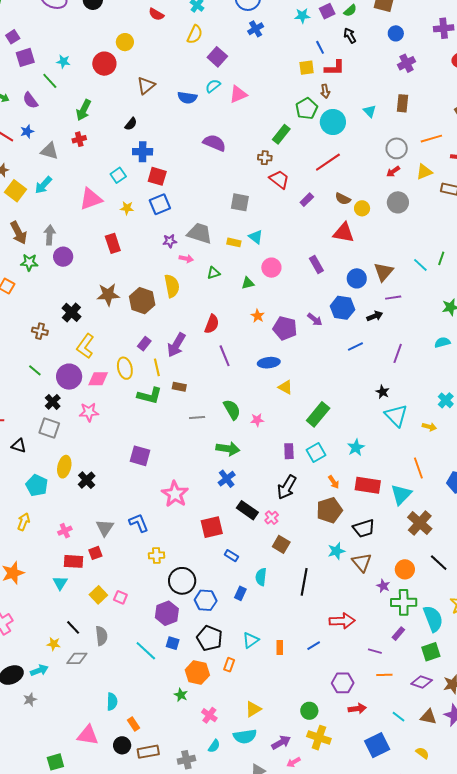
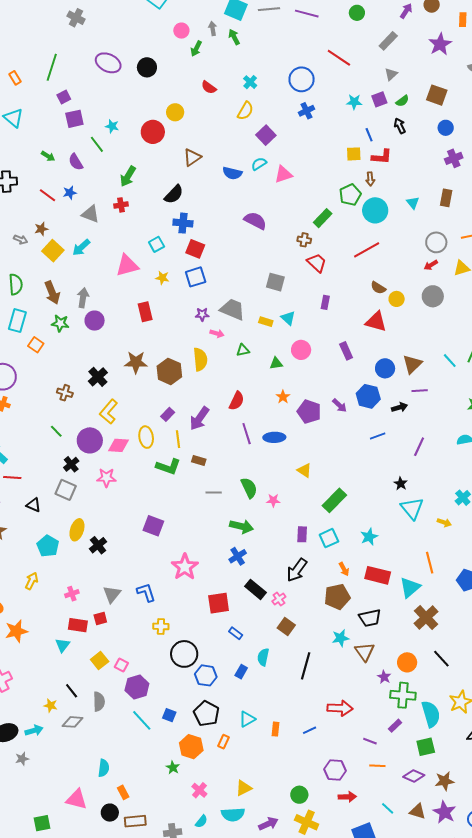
black semicircle: (131, 124) -> (174, 194), size x1.5
purple rectangle: (307, 200) -> (325, 302), moved, turned -40
blue ellipse: (269, 363) -> (274, 437), moved
purple hexagon: (167, 613) -> (137, 687), moved

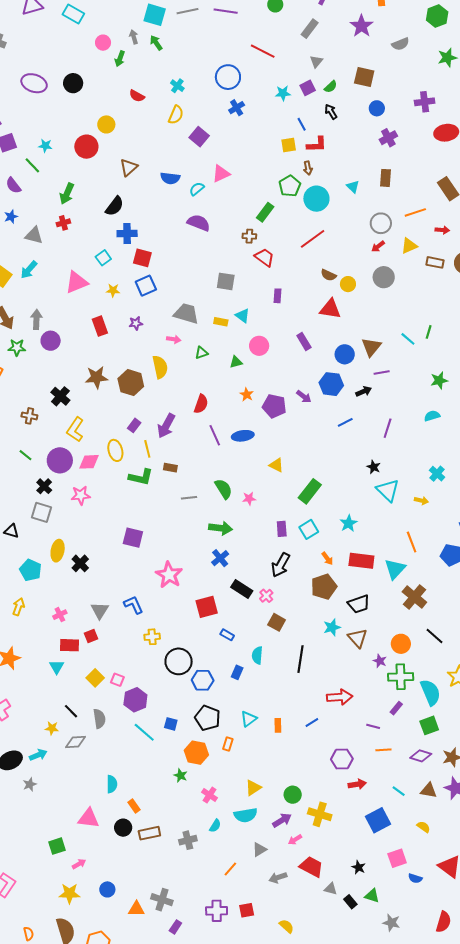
cyan semicircle: (259, 164) -> (197, 189), moved
purple star: (202, 314) -> (136, 323), moved
green circle: (299, 795) -> (293, 795), moved

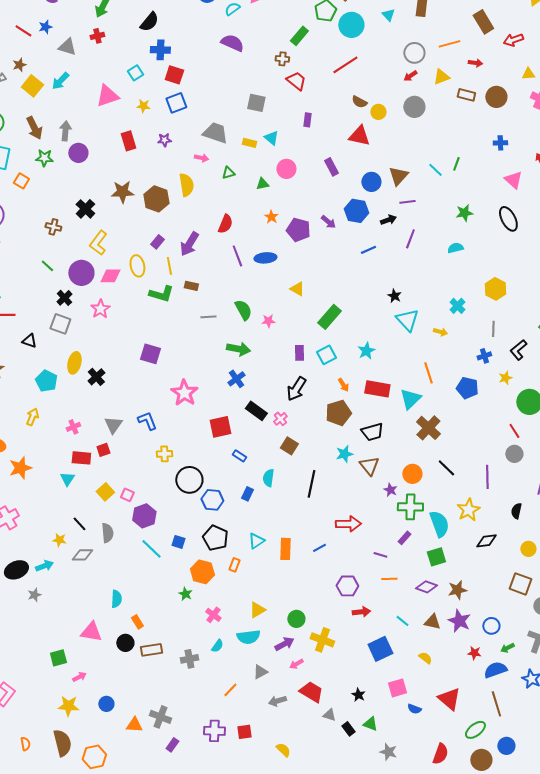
purple line: (388, 428) -> (410, 239), moved
pink star: (81, 495) -> (100, 309), turned -30
orange rectangle: (278, 725) -> (285, 549), size x1.5

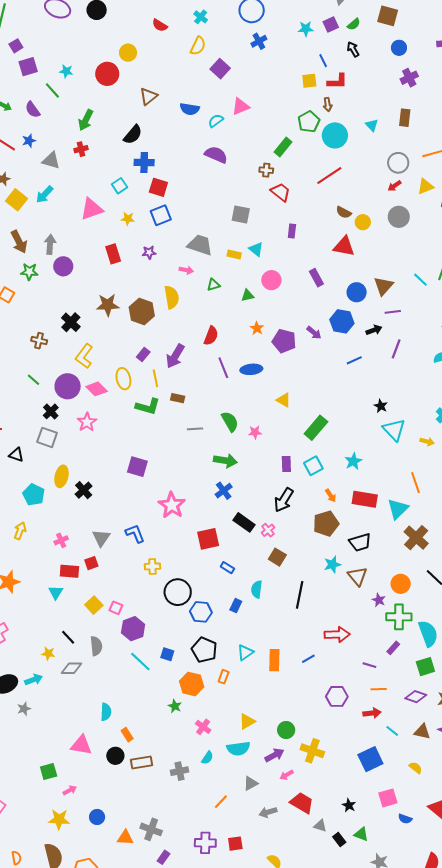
pink diamond: (110, 276) -> (97, 389), turned 45
red arrow: (361, 612) -> (372, 713), moved

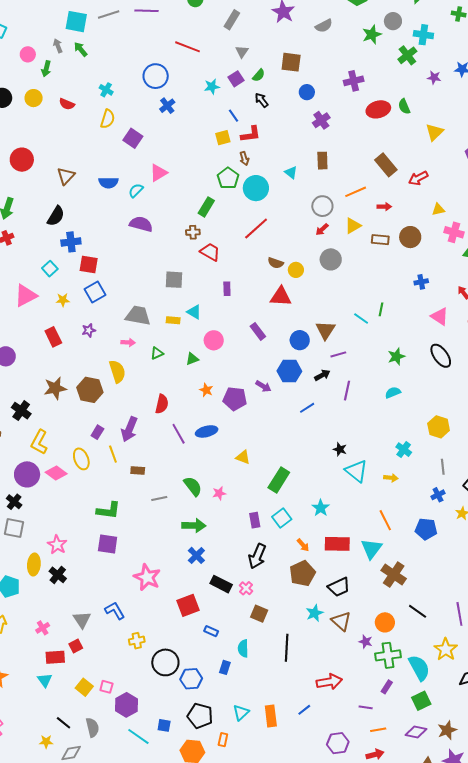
yellow circle: (128, 53) -> (34, 98), moved
green L-shape: (148, 406) -> (108, 510), moved
pink star: (87, 422) -> (57, 545), moved

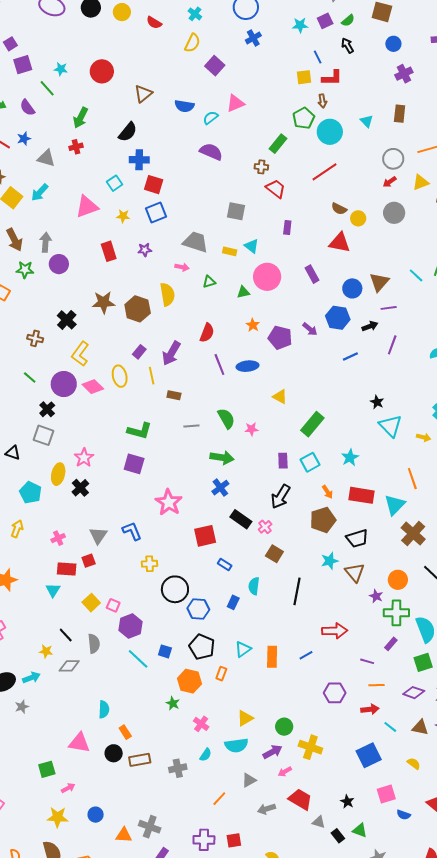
pink circle: (214, 340) -> (267, 277), size x1.4

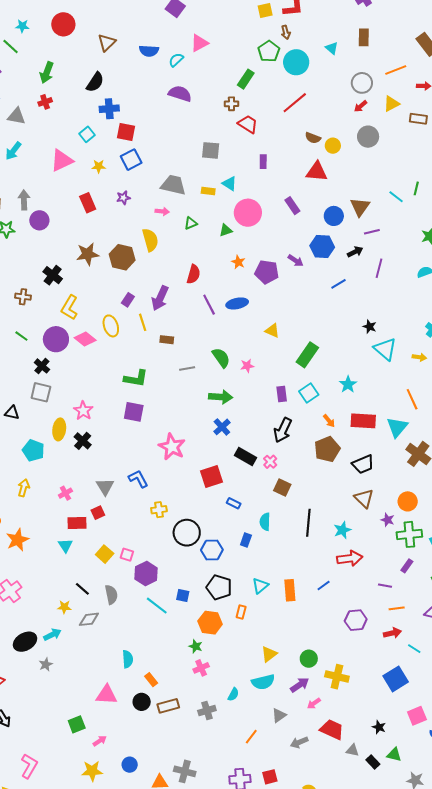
cyan star: (330, 561) -> (342, 530), moved
pink cross: (201, 724) -> (201, 668), moved, turned 35

